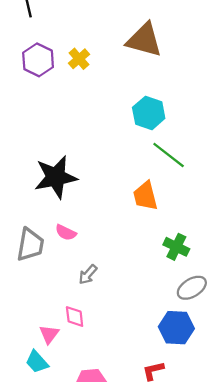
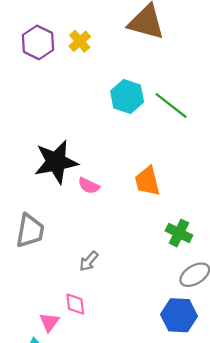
cyan hexagon: (149, 113) -> (127, 97), moved
green line: (169, 155) -> (171, 106), moved
pink semicircle: (66, 232) -> (89, 186), moved

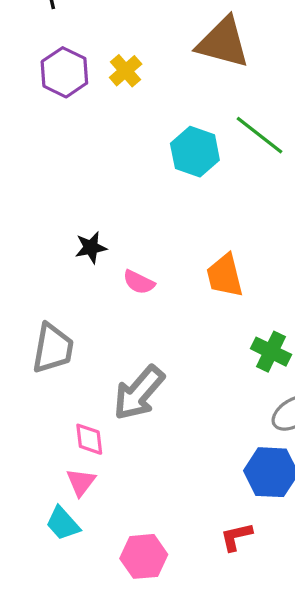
green line: (171, 106) -> (259, 135), moved
black star: (56, 162) -> (91, 247), size x0.5
gray arrow: (89, 261) -> (139, 393), size x1.8
pink diamond: (75, 304) -> (89, 439), moved

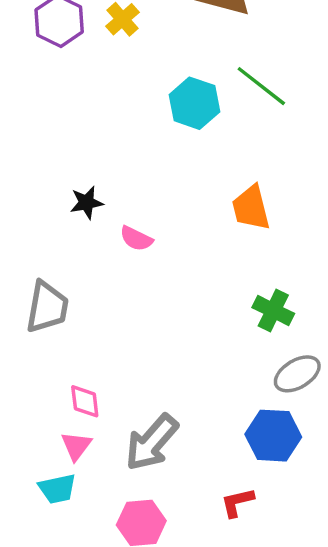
orange trapezoid: (225, 276) -> (251, 208), moved
gray arrow: (139, 393) -> (152, 442), moved
cyan trapezoid: (63, 523) -> (57, 489), turned -60

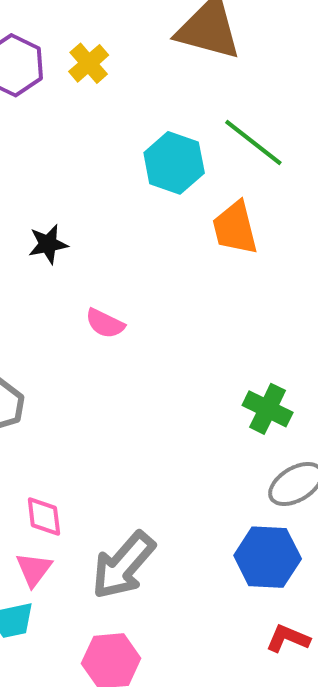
black star: (87, 203) -> (48, 244), moved
orange trapezoid: (251, 208) -> (235, 228), moved
red L-shape: (237, 502) -> (288, 638), moved, turned 36

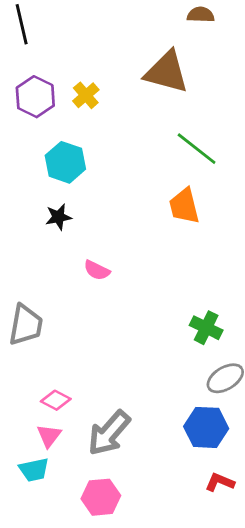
cyan hexagon: (174, 163) -> (65, 162), moved
pink diamond: (44, 517) -> (56, 400), turned -56

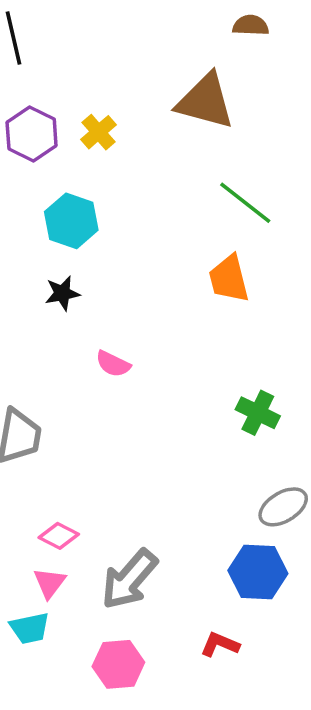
green cross: (206, 328) -> (258, 413), moved
red L-shape: (220, 482) -> (220, 644), moved

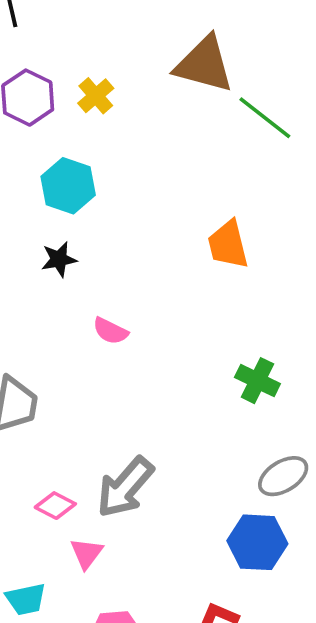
green line: (245, 203) -> (265, 118), moved
gray arrow: (129, 579) -> (125, 487), moved
pink triangle: (50, 583) -> (87, 553), moved

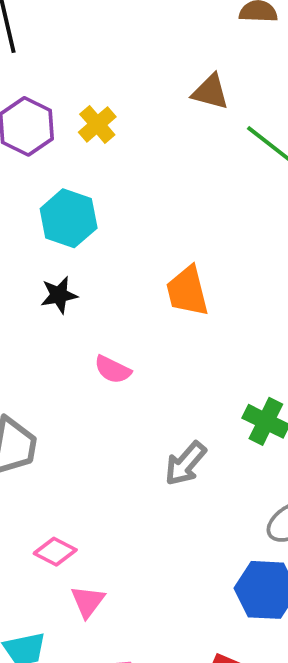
brown triangle: (204, 64) -> (210, 92), size x0.6
orange trapezoid: (228, 245) -> (187, 291), moved
gray arrow: (125, 487) -> (185, 464), moved, size x0.7

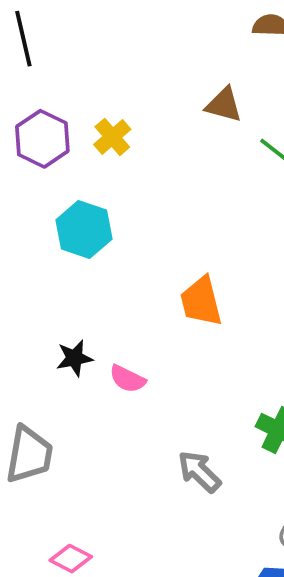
black star: (59, 295) -> (75, 358), moved
gray arrow: (185, 464) -> (199, 472), turned 93

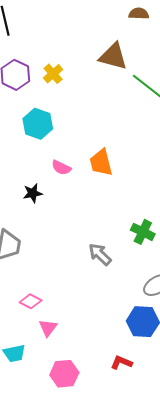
brown triangle: (224, 105) -> (113, 56), size x1.4
pink semicircle: (127, 379) -> (61, 168), moved

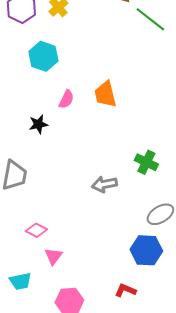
pink semicircle: (61, 168) -> (66, 99), turned -90
gray arrow: (100, 254) -> (104, 184), turned -55

